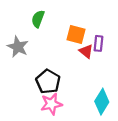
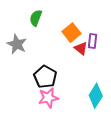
orange square: (76, 35) -> (71, 33), turned 36

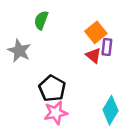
orange square: (71, 33) -> (96, 32), moved

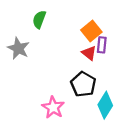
black pentagon: (52, 88) -> (83, 84), moved
pink star: (56, 113) -> (53, 107), turned -30

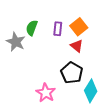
green semicircle: (39, 19) -> (32, 28), moved
purple rectangle: (102, 45) -> (58, 29), moved

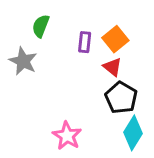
green semicircle: (32, 28) -> (41, 26), moved
black pentagon: (72, 73) -> (121, 98), moved

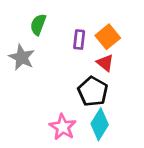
black pentagon: (121, 98) -> (93, 91), moved
cyan diamond: (133, 133) -> (100, 124), moved

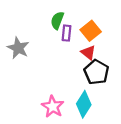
green semicircle: (38, 25) -> (57, 20), moved
black pentagon: (93, 91) -> (96, 72), moved

